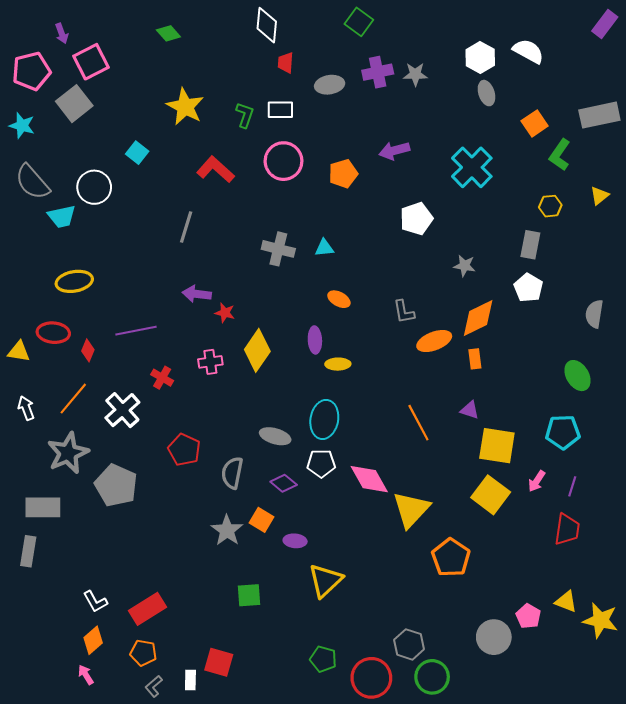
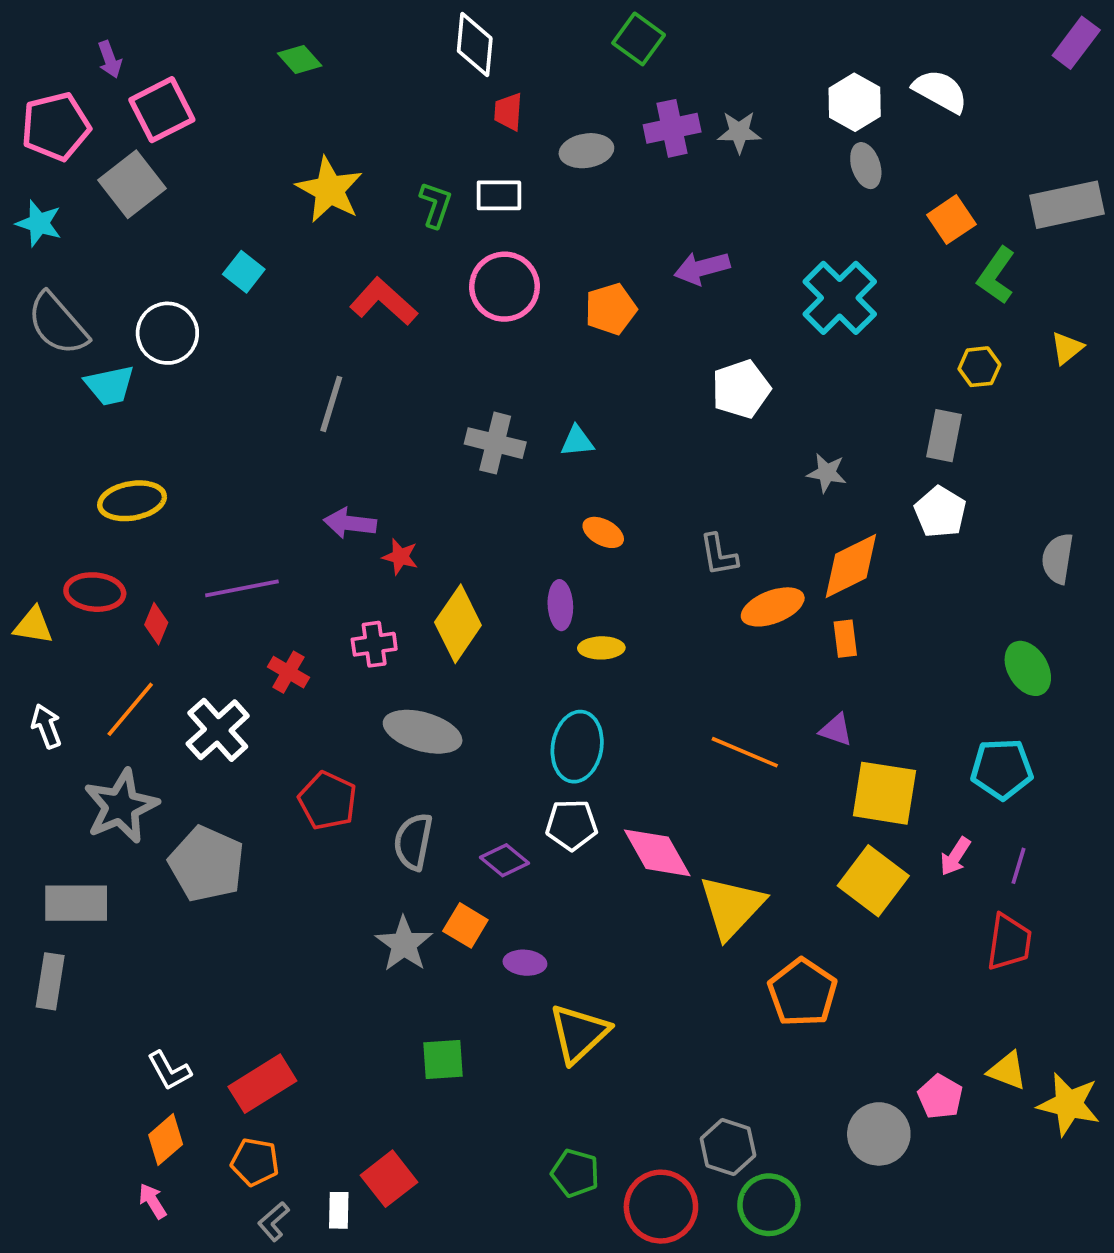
orange line: (418, 423) -> (745, 752), turned -39
gray ellipse: (275, 436) -> (423, 732), moved, size x1.4
red square: (219, 662) -> (389, 1179), turned 36

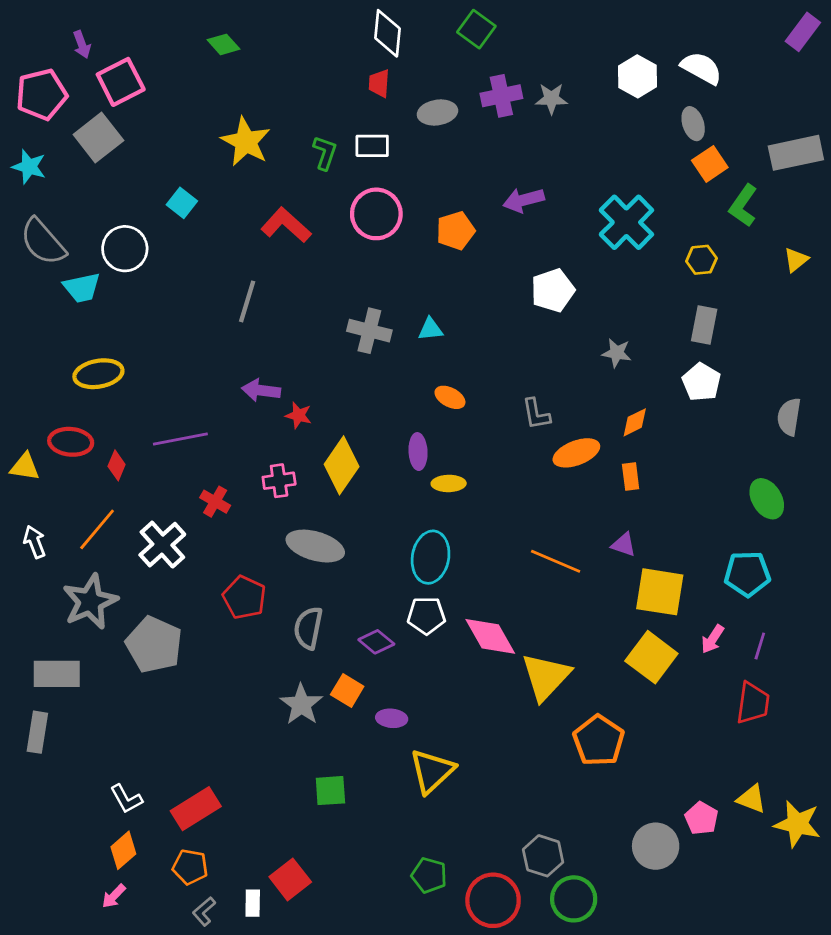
white diamond: (475, 45) -> (387, 33), moved
gray ellipse: (866, 166) -> (693, 124), moved
yellow hexagon: (979, 367) -> (701, 260), moved
orange diamond: (851, 566) -> (635, 422), size x0.6
pink arrow: (153, 1201) -> (114, 896), turned -104

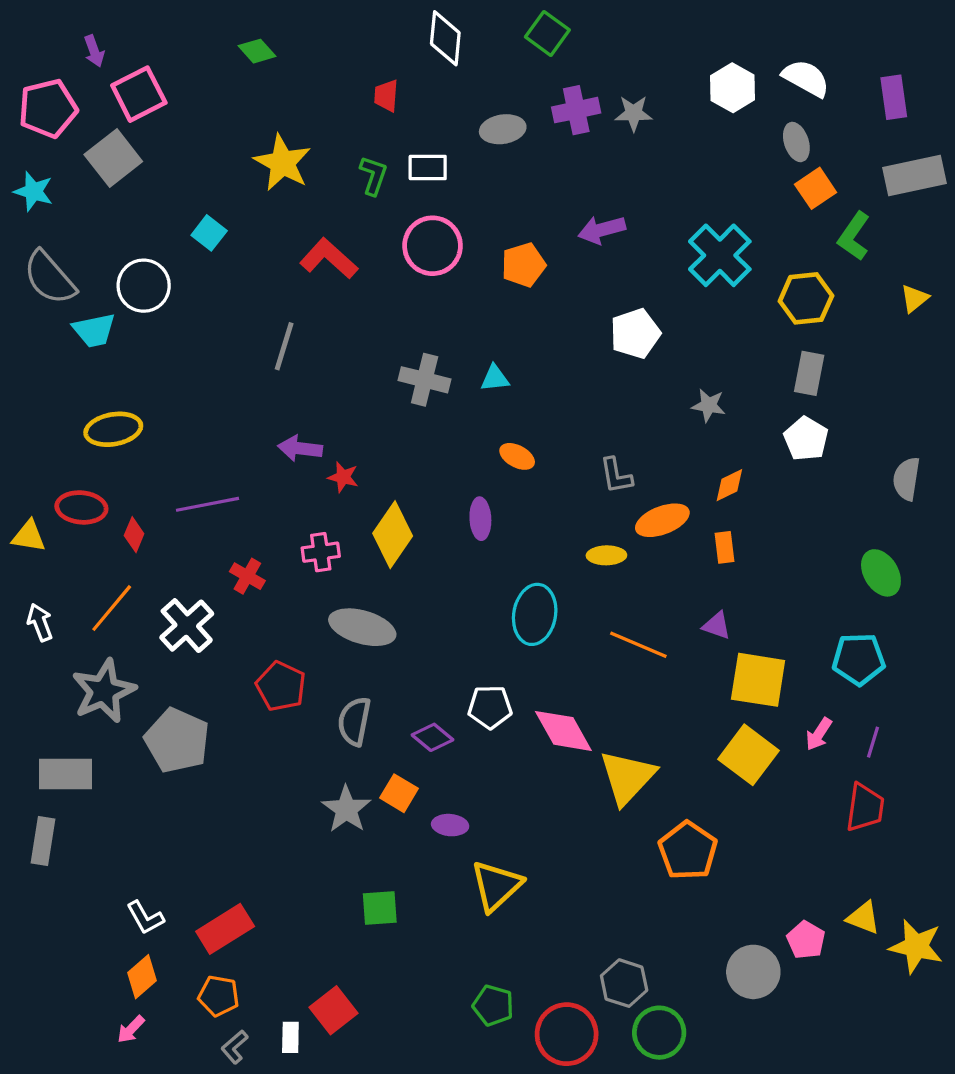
purple rectangle: (803, 32) -> (894, 97), moved, turned -45
red trapezoid: (379, 83) -> (386, 96), moved
yellow hexagon: (701, 260) -> (806, 298), size x1.5
yellow ellipse: (449, 483) -> (606, 555), moved
cyan ellipse: (431, 557) -> (535, 614), moved

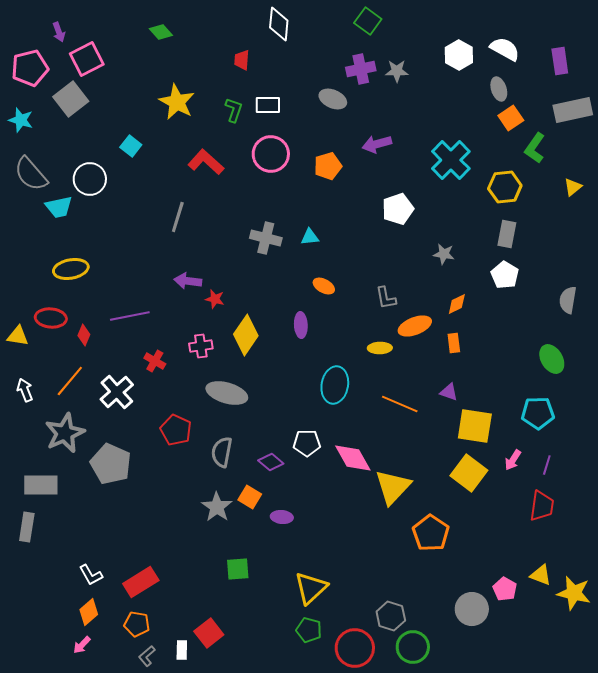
green square: (547, 33) -> (368, 21), moved
gray ellipse: (503, 129) -> (333, 99), moved, turned 32
yellow triangle: (496, 886) -> (311, 588), moved

